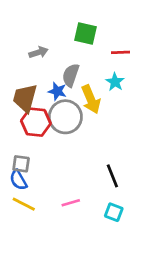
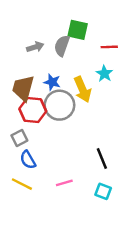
gray semicircle: (71, 75) -> (62, 46), moved
gray square: (21, 164) -> (19, 138), moved, turned -35
blue semicircle: (18, 180) -> (28, 160), moved

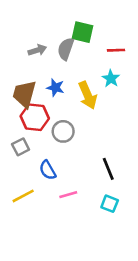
gray circle: (59, 105) -> (63, 131), moved, size x0.7
blue semicircle: (28, 160) -> (48, 170), moved
yellow line: (22, 184) -> (23, 196), turned -55

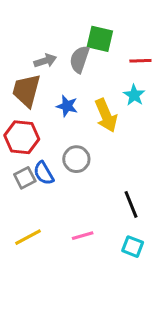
brown trapezoid: (24, 94) -> (26, 90), moved
red hexagon: (35, 117) -> (22, 137), moved
blue semicircle: (48, 170) -> (44, 173), moved

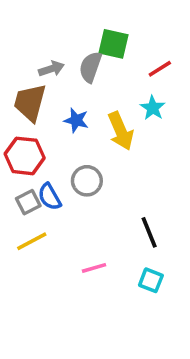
red line: (140, 61) -> (160, 69), turned -30
yellow line: (28, 237) -> (32, 241), moved

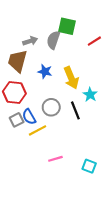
cyan star: (153, 108) -> (90, 95), moved
black line: (149, 232) -> (75, 110), moved
yellow line: (32, 241) -> (38, 130), moved

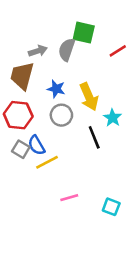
gray circle: (51, 107) -> (61, 115), moved
gray square: (17, 120) -> (21, 149), turned -32

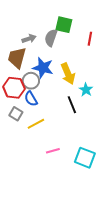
red line: (118, 51) -> (90, 39), turned -48
blue star: (56, 89) -> (43, 68), size x1.5
gray circle: (61, 115) -> (31, 81), moved
blue semicircle: (37, 145) -> (31, 99), moved
cyan square: (111, 207) -> (85, 158), size x1.5

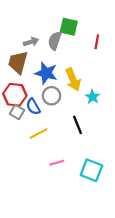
gray circle: (31, 81) -> (52, 96), moved
black line: (72, 105) -> (77, 125), moved
gray square: (16, 114) -> (17, 112), moved

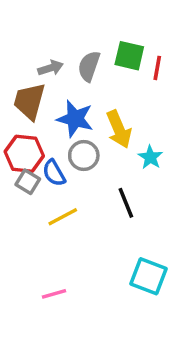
green square: (69, 27) -> (129, 56), moved
pink line: (57, 163) -> (54, 294), moved

